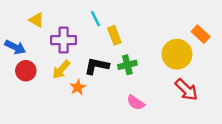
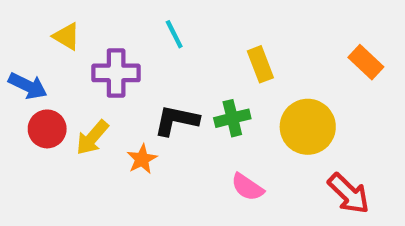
yellow rectangle: (114, 35) -> (260, 64), moved
yellow circle: (177, 54) -> (308, 127), moved
yellow arrow: (61, 70) -> (92, 138), moved
red arrow: (186, 90) -> (349, 194), moved

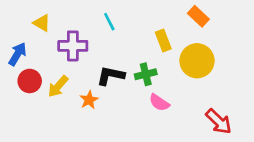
orange rectangle: (366, 62) -> (198, 16), moved
blue arrow: (28, 86) -> (17, 54), turned -85
yellow circle: (308, 127) -> (197, 61), moved
pink semicircle: (247, 187) -> (159, 103), moved

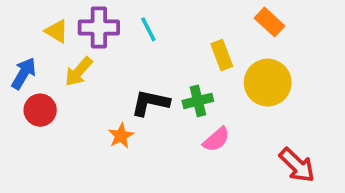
purple cross: (73, 46) -> (99, 28), moved
yellow arrow: (58, 86) -> (79, 72), moved
pink semicircle: (159, 103) -> (216, 139), turned -75

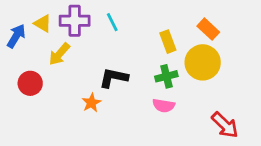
orange rectangle: (269, 22) -> (208, 29), moved
blue arrow: (24, 73) -> (16, 36), moved
green cross: (198, 101) -> (166, 76), moved
pink semicircle: (216, 139) -> (164, 106), turned 50

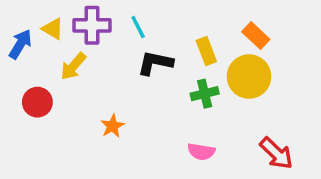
black L-shape: (114, 78) -> (155, 63), moved
pink semicircle: (164, 106) -> (201, 152), moved

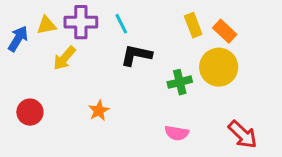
yellow triangle: (53, 29) -> (46, 25), turned -42
yellow rectangle: (206, 51) -> (193, 25), moved
red circle: (37, 102) -> (30, 112), moved

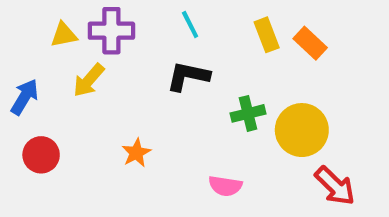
cyan line: (121, 24) -> (190, 24), moved
blue arrow: (18, 39) -> (25, 97), moved
yellow circle: (219, 67) -> (302, 130), moved
pink semicircle: (177, 133) -> (225, 186), moved

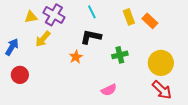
purple cross: (111, 31) -> (54, 15), turned 30
yellow circle: (302, 130) -> (161, 63), moved
orange star: (136, 153) -> (76, 57), moved
pink semicircle: (225, 186) -> (109, 90), turned -35

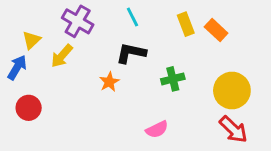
yellow triangle: (31, 17) -> (31, 40), moved, turned -32

